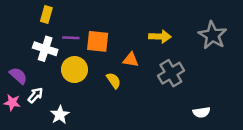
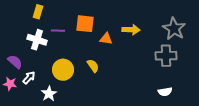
orange square: (98, 41) -> (85, 24), moved
orange triangle: (131, 60) -> (106, 39), moved
yellow circle: (74, 70) -> (63, 70), moved
gray cross: (171, 73) -> (166, 56), moved, turned 30

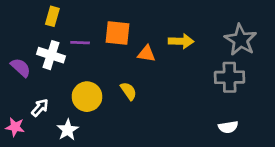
purple semicircle: (15, 62) -> (21, 68), moved
pink star: (10, 84) -> (15, 127), moved

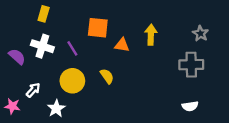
gray star: (241, 40) -> (200, 33), size x0.6
yellow arrow: (181, 41) -> (151, 35), turned -90
purple line: (80, 43) -> (72, 48), moved, turned 56

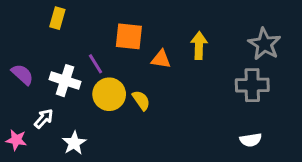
gray star: (200, 33) -> (264, 44), size x1.5
white cross: (42, 46) -> (65, 81), moved
yellow circle: (72, 81) -> (109, 94), moved

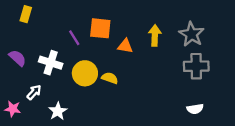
yellow rectangle: (57, 18) -> (26, 14), moved
gray star: (264, 44) -> (191, 34), moved
purple line: (95, 64) -> (74, 38), moved
yellow semicircle: (141, 100) -> (110, 78), turned -35

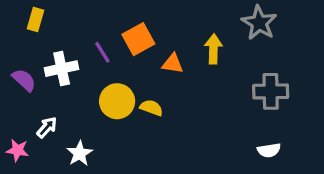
orange square: (100, 28) -> (138, 39), turned -35
gray star: (191, 34) -> (259, 23), moved
white cross: (51, 63) -> (62, 69), moved, turned -30

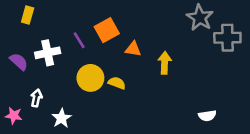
yellow arrow: (213, 49) -> (165, 63), moved
gray cross: (271, 91) -> (227, 38), moved
white arrow: (47, 127) -> (36, 98), turned -30

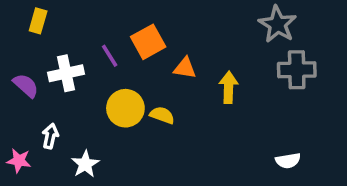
gray cross: (227, 38) -> (297, 70), moved

